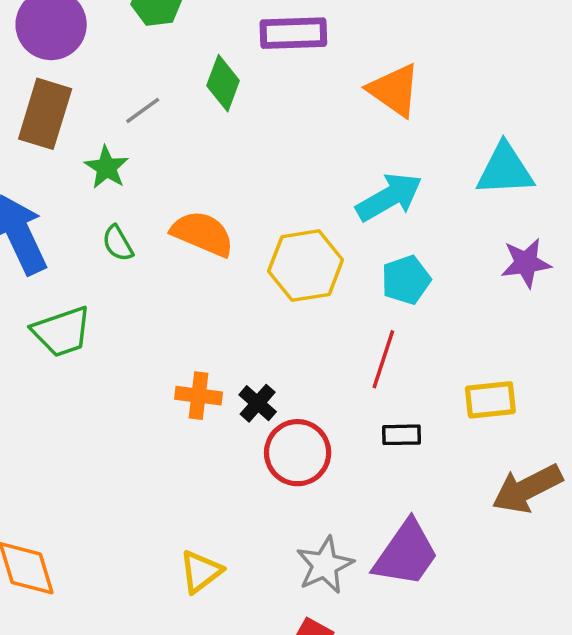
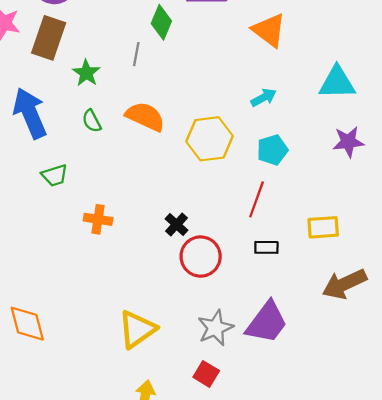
gray line: (143, 110) -> (136, 54), moved, turned -45
cyan arrow: (389, 197) -> (264, 97), size x0.6
green trapezoid: (62, 332) -> (55, 175), size x0.7
orange cross: (199, 396) -> (98, 219), moved
yellow triangle: (201, 572) -> (137, 329), size x1.4

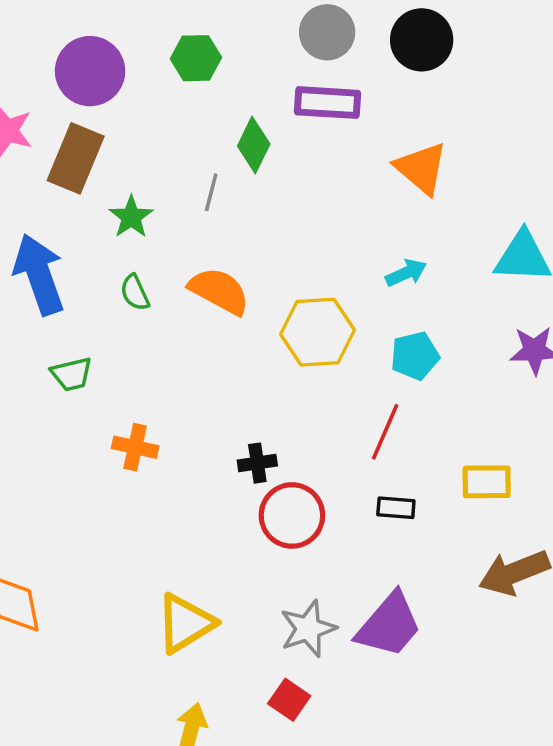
black cross: (176, 225) -> (257, 463), turned 35

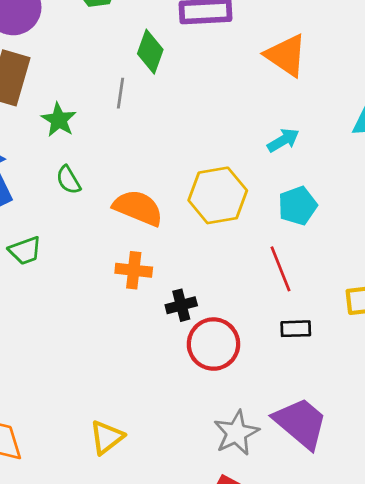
orange semicircle: (219, 291) -> (138, 208), moved
red line: (385, 432) -> (281, 269), turned -39
orange cross: (135, 447) -> (134, 270), moved
yellow triangle: (185, 623) -> (107, 437), moved, size x0.7
purple trapezoid: (389, 625) -> (301, 423), turned -84

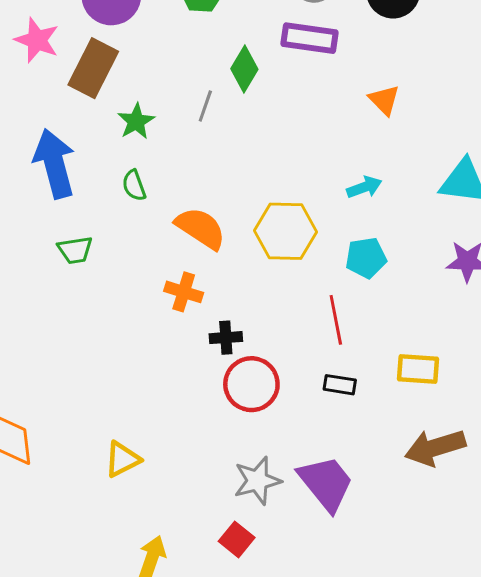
orange triangle: (286, 55) -> (384, 100), size x0.7

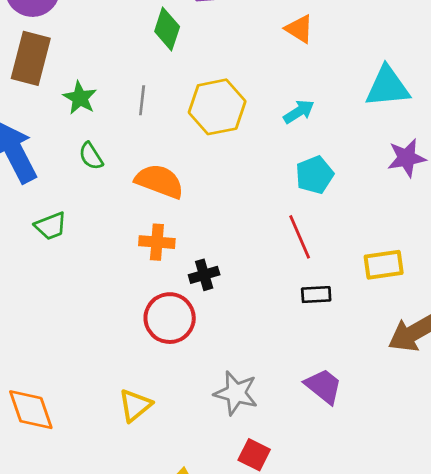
gray line: (205, 106) -> (142, 100), moved
yellow hexagon: (285, 231) -> (217, 107), moved
red circle: (251, 384) -> (170, 318), moved
gray star: (257, 481) -> (236, 393), moved, turned -30
purple trapezoid: (326, 483) -> (323, 386), size x0.7

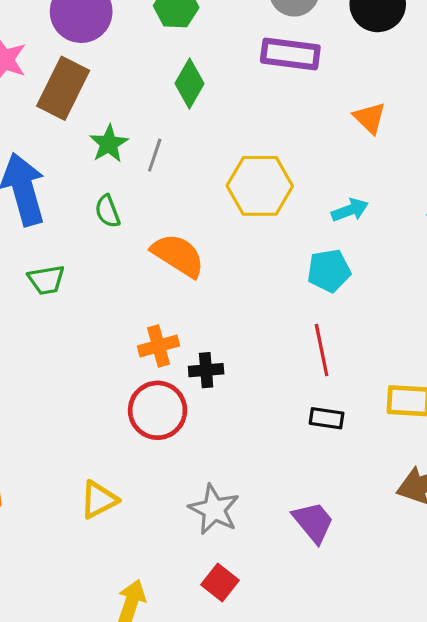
green diamond: (167, 29) -> (189, 84), moved
gray line: (142, 100) -> (155, 155), moved
cyan pentagon: (314, 175) -> (329, 271), moved
orange cross: (157, 242) -> (158, 346), moved, turned -32

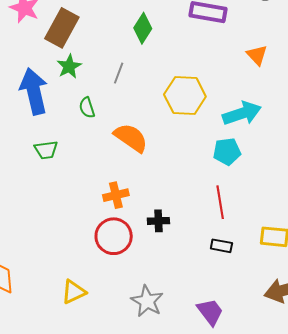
green star: (109, 144) -> (69, 66), moved
cyan arrow: (350, 210) -> (242, 113), size x1.6
black cross: (206, 370) -> (158, 221), moved

